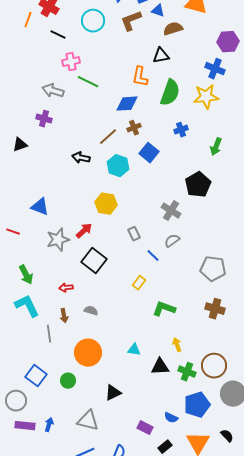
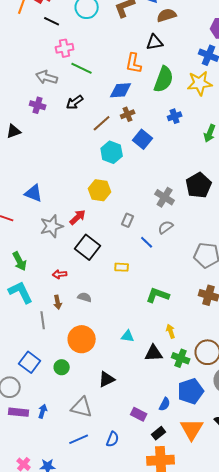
black arrow: (81, 158) -> (75, 102), moved, turned -48
black pentagon: (198, 185) -> (199, 185), moved
gray rectangle: (134, 234) -> (128, 220), turned 48
yellow rectangle: (139, 283) -> (122, 267), moved, turned 56
blue semicircle: (171, 418) -> (165, 404), turned -88

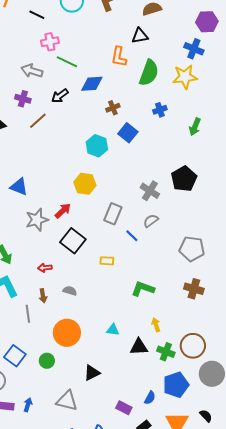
blue diamond: (121, 90) -> (92, 84), moved
brown line: (102, 123) -> (38, 121), moved
gray rectangle: (128, 220) -> (113, 214), size x1.5

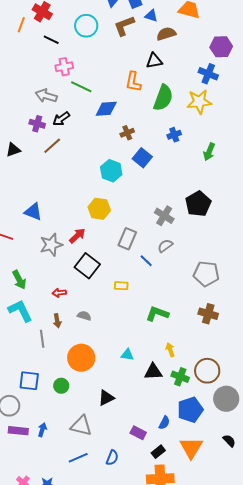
black arrow: (60, 96) -> (61, 119), moved
blue square: (15, 356) -> (29, 381), turned -30
black semicircle: (206, 416) -> (229, 441), moved

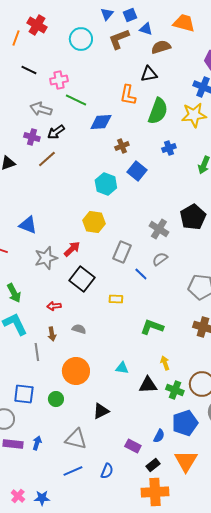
black line: (51, 40) -> (29, 70), moved

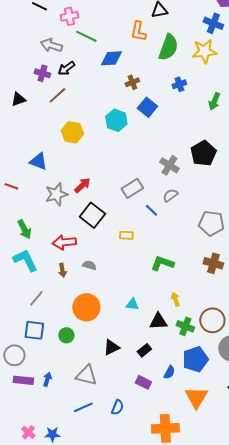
yellow hexagon: (94, 222) -> (72, 132), moved
gray rectangle: (122, 252) -> (132, 188), turned 35
red arrow: (54, 306) -> (64, 242), size x1.6
gray line: (37, 352) -> (36, 298), moved, turned 48
black rectangle: (153, 465) -> (144, 350), moved

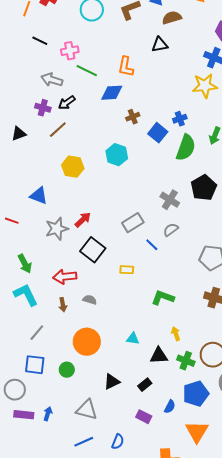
orange L-shape: (138, 31) -> (126, 67), moved
green semicircle: (168, 47) -> (186, 148), moved
blue square: (147, 107) -> (158, 133), moved

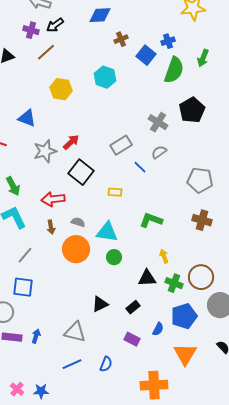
cyan triangle: (133, 339) -> (107, 232), moved, size x1.6
orange circle: (87, 342) -> (76, 249), moved
green circle: (67, 370) -> (114, 257), moved

